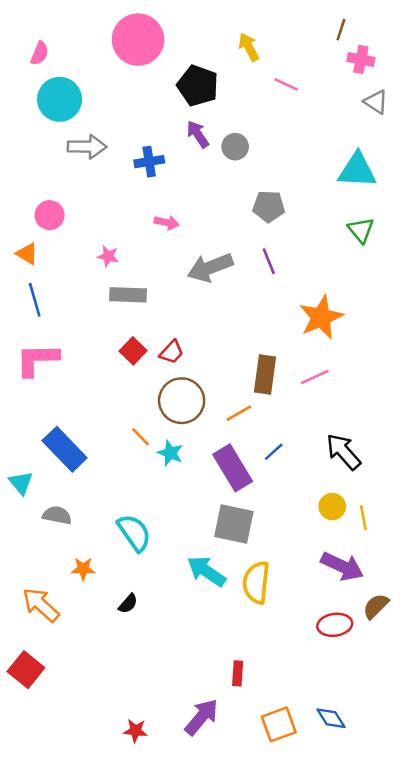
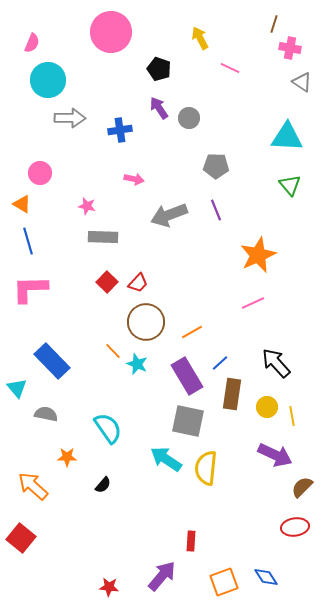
black pentagon: (198, 86) -> (159, 69), size x0.7
brown rectangle: (265, 375) -> (232, 394), moved
red ellipse: (335, 625) -> (295, 527), moved

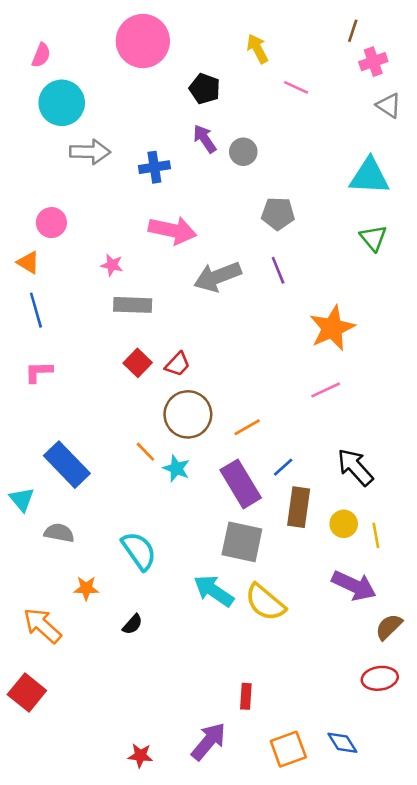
pink cross: (290, 48) -> (373, 62), turned -30
pink arrow: (134, 179) -> (172, 230), size x1.8
pink L-shape: (30, 289) -> (39, 372), size x0.6
yellow semicircle: (206, 468) -> (265, 602), turned -56

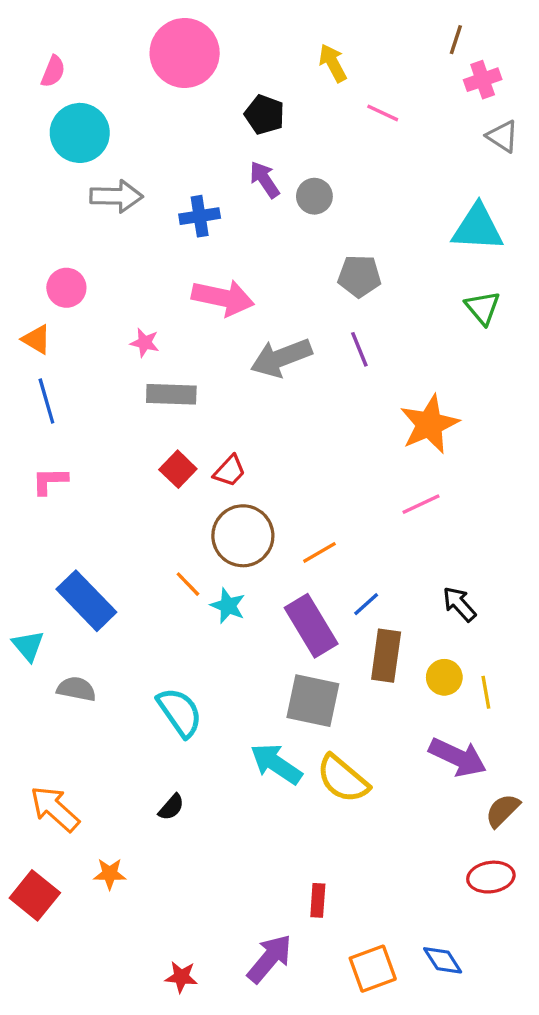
black arrow: (355, 467) -> (459, 604), size x0.7
orange star: (86, 588) -> (110, 874), moved

